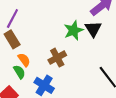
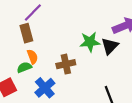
green semicircle: (19, 72) -> (24, 67), turned -96

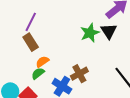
orange semicircle: (32, 57) -> (42, 62), turned -88
brown cross: (66, 64) -> (79, 74), moved

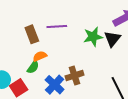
purple line: (31, 22) -> (57, 26), moved, turned 48
green semicircle: (38, 73) -> (33, 67), turned 152

